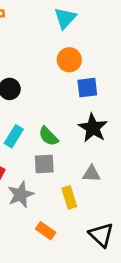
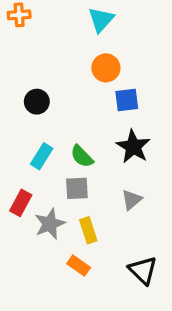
gray triangle: (92, 174) -> (132, 200), turned -42
yellow rectangle: (69, 197) -> (88, 230), moved

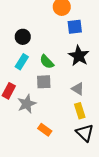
black circle: (37, 102) -> (23, 37), moved
gray triangle: (132, 200) -> (78, 89), turned -48
yellow rectangle: (88, 230) -> (80, 111), moved

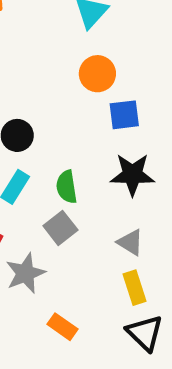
black star: (79, 56) -> (132, 175), turned -30
green semicircle: (47, 62) -> (67, 187), turned 35
gray square: (44, 82) -> (60, 228), turned -35

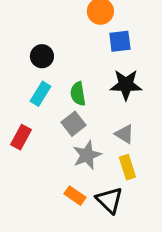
gray star: (25, 273) -> (87, 155), moved
black triangle: (145, 333) -> (109, 200), moved

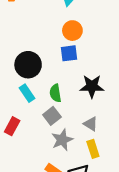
blue square: (120, 41) -> (69, 53), moved
black circle: (42, 56) -> (28, 65), size x1.5
cyan rectangle: (40, 94) -> (27, 93), turned -66

